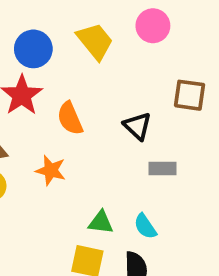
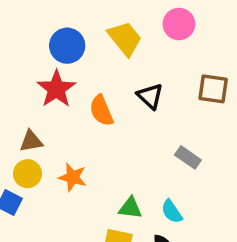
black triangle: (137, 126) -> (150, 96), moved
gray rectangle: (163, 168) -> (188, 157), turned 35
orange star: (51, 170) -> (73, 177), moved

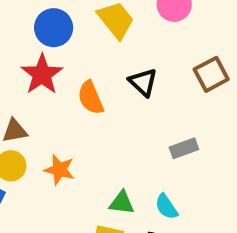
brown square: (213, 89) -> (211, 74), turned -36
gray rectangle: (188, 157) -> (184, 148), turned -55

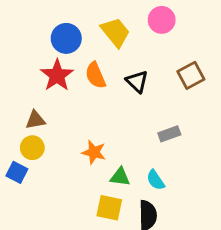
orange semicircle: (91, 98) -> (95, 75), moved
orange star: (59, 170) -> (94, 152), moved

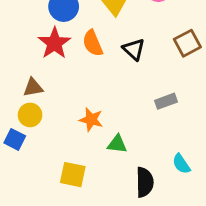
cyan semicircle: (155, 180) -> (181, 164), moved
yellow square: (109, 208) -> (73, 175), moved

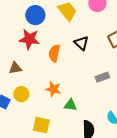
red star: (54, 43) -> (29, 39), turned -30
orange semicircle: (93, 43) -> (54, 53), moved, turned 36
yellow circle: (30, 115) -> (21, 94), moved

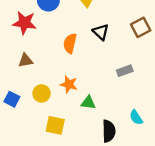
red star: (29, 39) -> (24, 23), moved
yellow circle: (21, 94) -> (42, 93), moved

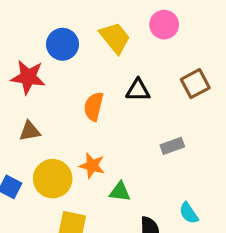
black triangle: (101, 32) -> (138, 90), turned -42
yellow circle: (42, 93) -> (53, 179), size x1.5

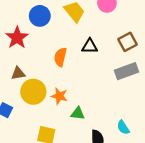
red star: (28, 77) -> (17, 38), turned 30
gray rectangle: (172, 146) -> (126, 71), moved, size x1.5
yellow circle: (53, 179) -> (33, 92), moved

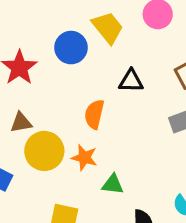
blue circle: (40, 16) -> (71, 48), moved
orange semicircle: (60, 57) -> (94, 114), moved

